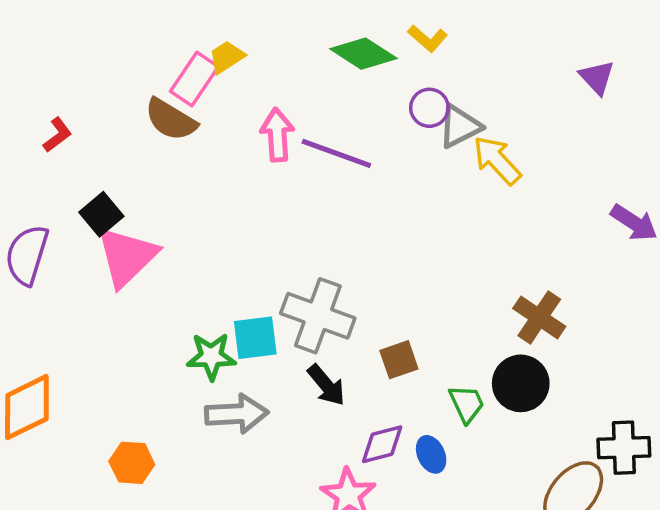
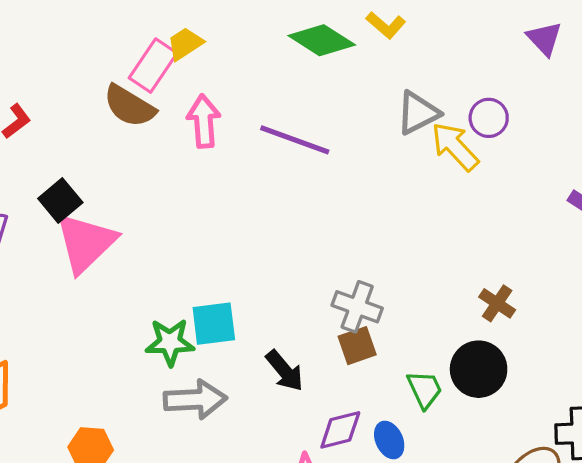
purple triangle: (597, 77) -> (544, 39), moved
purple circle: (429, 108) -> (489, 118), moved
pink arrow: (277, 135) -> (204, 121), moved
gray cross: (318, 316) -> (357, 307), moved, size x0.7
brown cross: (539, 317) -> (497, 303), size x0.7

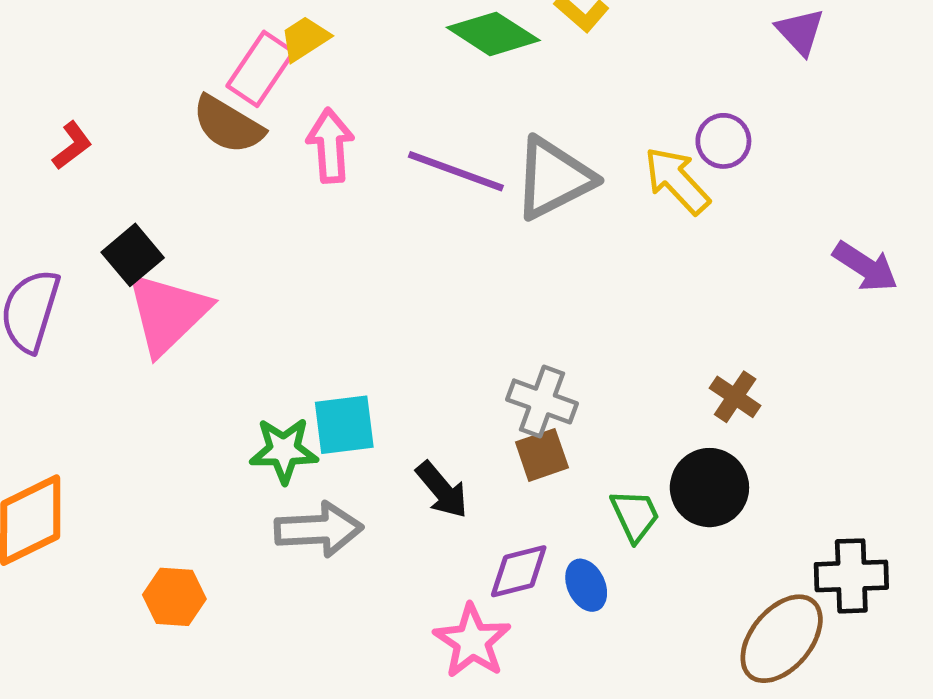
gray triangle: (418, 113) -> (554, 178), moved, size x1.4

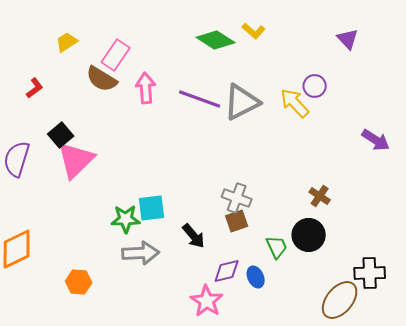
yellow trapezoid: (305, 39) -> (67, 42), moved

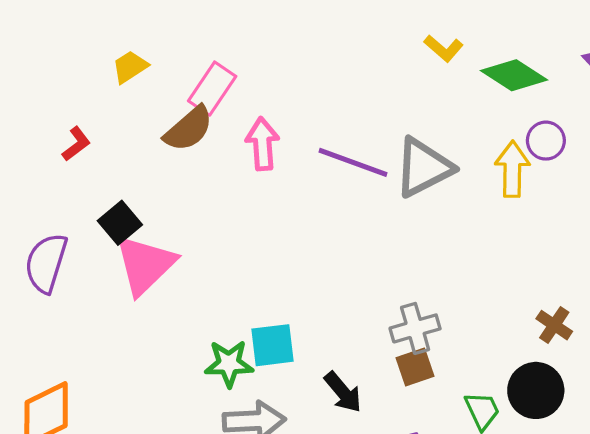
green diamond: (216, 40) -> (514, 75), moved
brown semicircle: (102, 79) -> (189, 129), turned -72
yellow arrow: (295, 103) -> (512, 169), turned 44
gray cross: (237, 198) -> (415, 328), turned -36

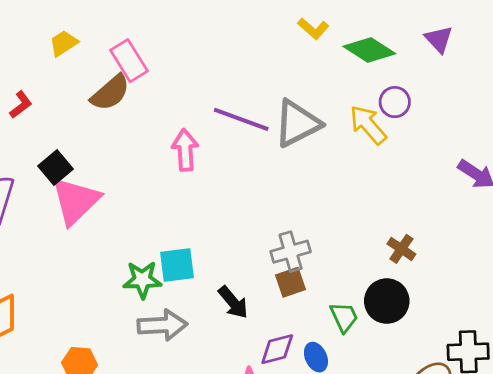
pink rectangle: (212, 89) -> (129, 61), turned -66
pink arrow: (262, 144) -> (185, 150), moved
yellow arrow: (512, 169) -> (368, 125), turned -42

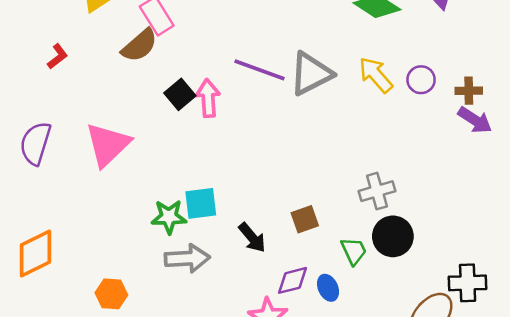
purple circle: (395, 102) -> (421, 80), moved
black square: (56, 167) -> (180, 94), moved
brown cross: (401, 249) -> (469, 91), moved, turned -35
gray cross: (291, 252) -> (377, 191), moved

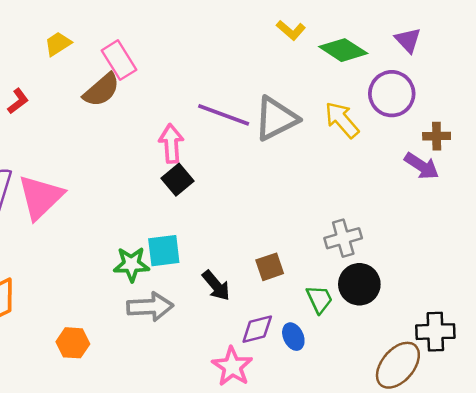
purple circle: (421, 80) -> (392, 94), moved, size x1.6
black square: (180, 94) -> (177, 180), moved
purple arrow: (475, 120) -> (422, 166), moved
pink triangle: (108, 145) -> (40, 197), moved

